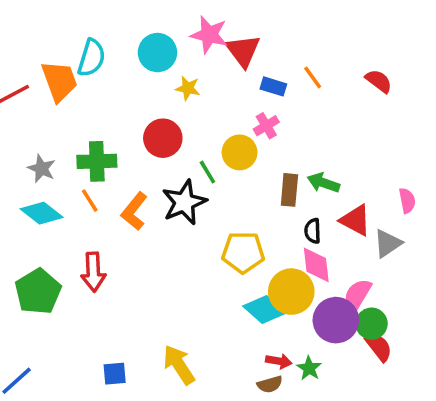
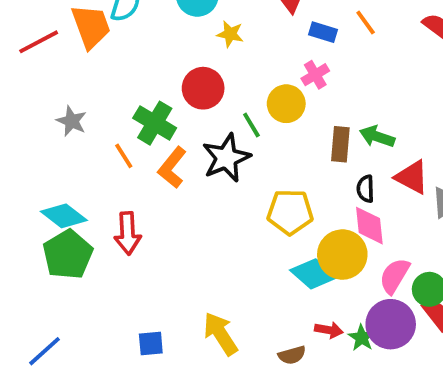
green cross: (97, 161) -> (155, 123), moved, turned 33
cyan diamond: (42, 213) -> (64, 216), moved
pink semicircle: (357, 295) -> (395, 276), moved
purple circle: (336, 320) -> (391, 324), moved
brown semicircle: (270, 384) -> (292, 355), moved

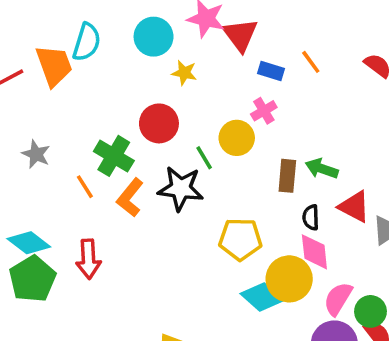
black star: (226, 158) -> (181, 189), turned 30

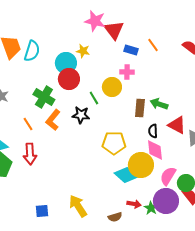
cyan circle: (154, 37) -> (66, 63), moved
cyan semicircle: (87, 42) -> (32, 51), moved
pink cross: (264, 111) -> (127, 72), turned 32
orange line: (85, 187) -> (28, 124), moved
black star: (181, 189) -> (81, 115), size x0.7

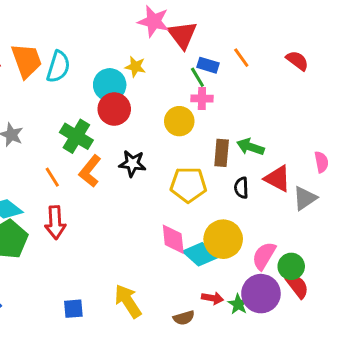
green line: (94, 98) -> (197, 77), moved
yellow pentagon: (114, 143) -> (188, 185), moved
pink diamond: (155, 150) -> (173, 239), moved

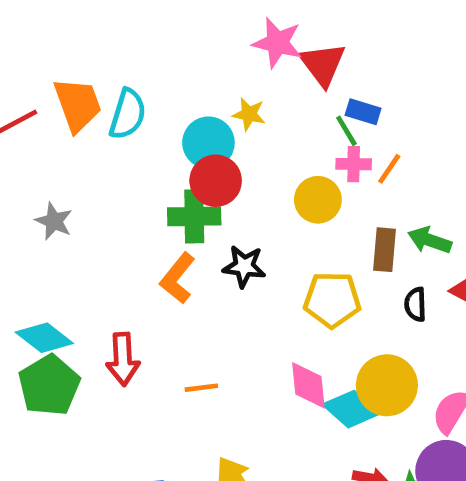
orange line: (241, 58) -> (389, 169), moved, turned 70
green cross: (76, 136) -> (194, 216), moved, turned -32
orange line: (52, 177) -> (201, 388), moved, turned -65

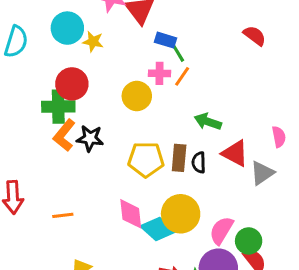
green line: (346, 131) -> (178, 52), moved
cyan circle: (208, 143) -> (67, 28), moved
brown rectangle: (384, 250) -> (179, 158), moved
orange L-shape: (178, 278) -> (64, 135), moved

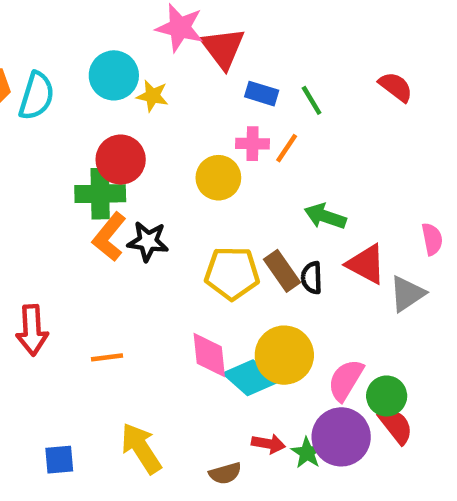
green line: (178, 52) -> (312, 100), moved
brown rectangle: (179, 158) -> (282, 271), turned -40

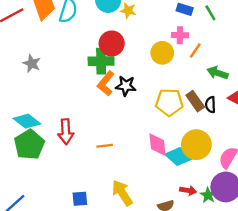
orange line: (287, 148) -> (195, 51), moved

